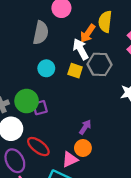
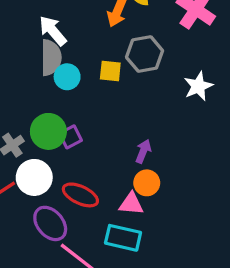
gray semicircle: (41, 33) -> (51, 58), moved
white arrow: (81, 49) -> (53, 31), moved
pink triangle: (70, 159) -> (131, 204), turned 42

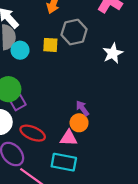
purple square: (70, 137) -> (18, 103), moved
purple arrow: (143, 151) -> (82, 108), moved, turned -56

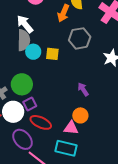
yellow square: (50, 45) -> (52, 54), moved
purple square: (18, 103) -> (30, 104), moved
purple arrow: (82, 108) -> (83, 89), moved

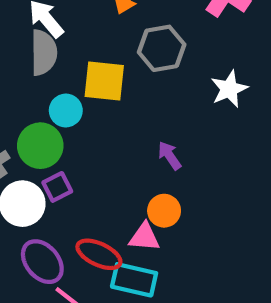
cyan circle: (33, 52) -> (66, 110), moved
yellow square: (52, 54) -> (104, 81), size x1.5
red ellipse: (41, 122) -> (99, 254), moved

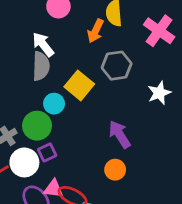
yellow square: (104, 81) -> (79, 85), turned 32
purple arrow: (170, 156) -> (120, 134), size x1.5
pink triangle: (144, 237) -> (53, 189), moved

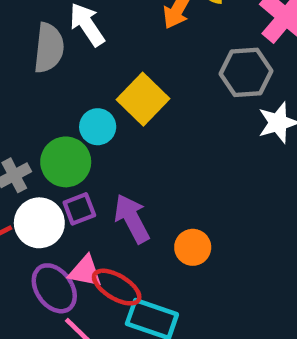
gray semicircle: (41, 66) -> (49, 48), moved
gray hexagon: (117, 66) -> (246, 72), moved
purple arrow: (120, 134) -> (132, 219), moved

